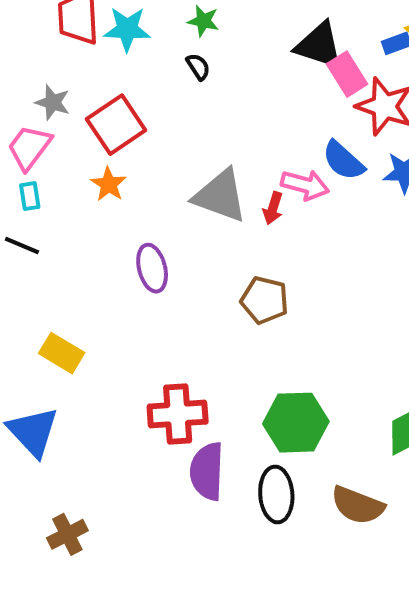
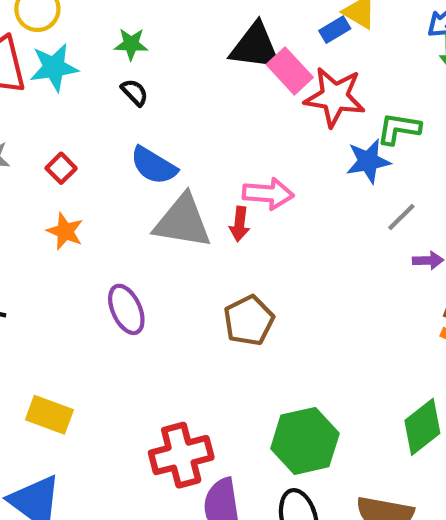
red square: (116, 125) -> (61, 168), size x0.5
blue semicircle: (343, 161) -> (154, 165), moved
brown pentagon: (265, 300) -> (249, 321), turned -30

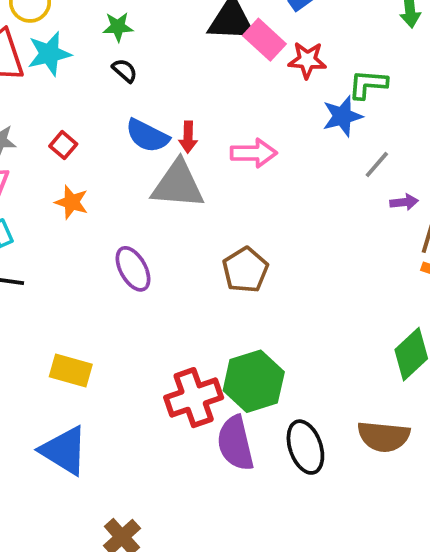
red star: (335, 97) -> (307, 60), size x0.7
red arrow: (240, 224) -> (188, 137), moved
green hexagon: (305, 441) -> (254, 381), moved

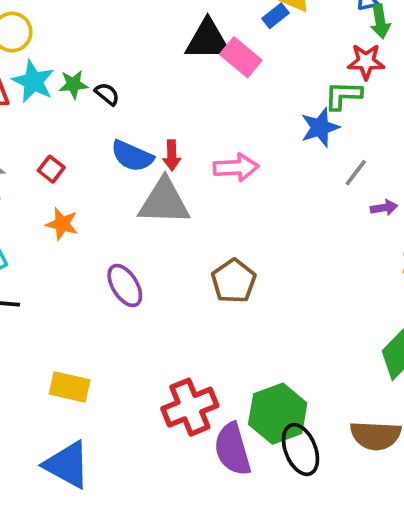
green star: (118, 27) -> (73, 84), moved
cyan star: (49, 54) -> (33, 81), turned -30
red star: (307, 60) -> (366, 62), moved
green hexagon: (254, 381) -> (278, 414), moved

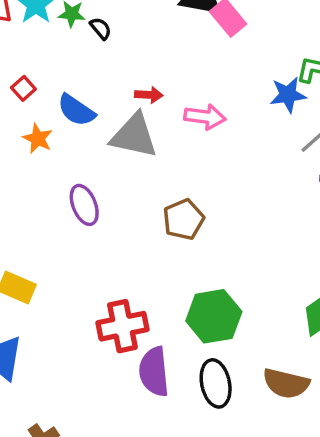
red arrow: (172, 155) -> (149, 95), turned -96
blue semicircle: (132, 156) -> (76, 110), moved
red square: (51, 169) -> (23, 88), moved
green hexagon: (278, 414) -> (214, 316), moved

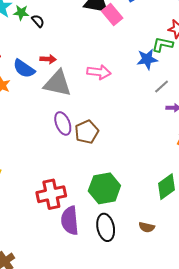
red arrow: (149, 95) -> (48, 59), moved
purple ellipse: (84, 205) -> (63, 123), moved
brown semicircle: (286, 383) -> (147, 227), size x0.6

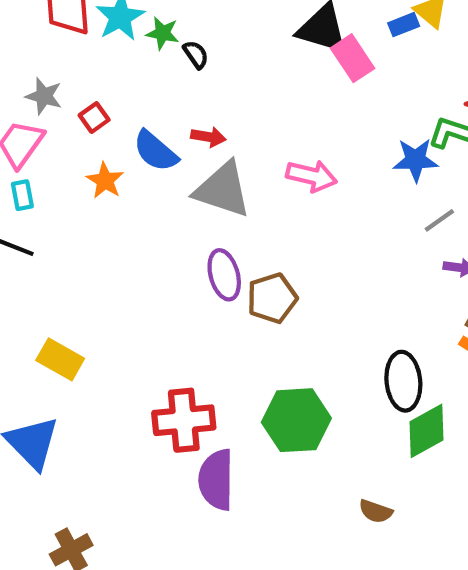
black ellipse: (106, 227) -> (403, 381), moved

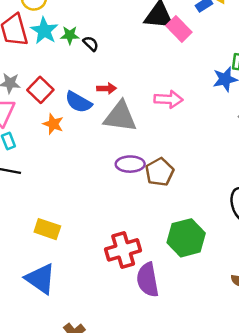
red square: (94, 118) -> (40, 90), size x1.5
purple ellipse: (224, 275) -> (130, 164), turned -64

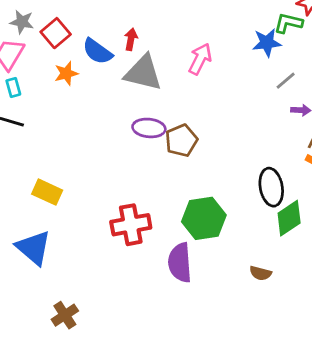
red arrow: (107, 88) -> (131, 39), turned -84
pink arrow: (169, 99) -> (200, 59), turned -72
orange star: (53, 124) -> (66, 73), turned 30
purple semicircle: (148, 280) -> (180, 263), moved

